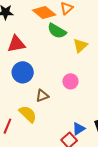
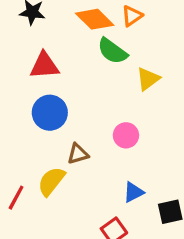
yellow semicircle: (28, 114) -> (51, 181), turned -102
blue triangle: (79, 129) -> (133, 192), moved

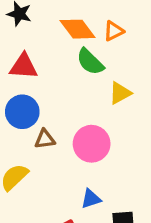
pink circle: (126, 135) -> (92, 144), size x1.5
brown triangle: (78, 154) -> (45, 139), moved

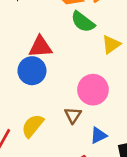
red triangle: (24, 66) -> (40, 47), moved
brown triangle: (45, 139) -> (73, 115), moved, turned -42

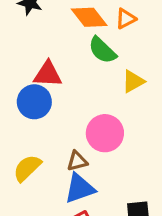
brown triangle: (73, 115) -> (77, 161), turned 36
blue triangle: (98, 135) -> (80, 188), moved, size x1.5

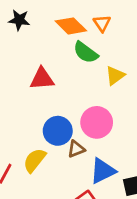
orange triangle: (126, 19) -> (102, 23), turned -30
blue circle: (34, 102) -> (58, 131), moved
blue triangle: (80, 188) -> (103, 171), moved

